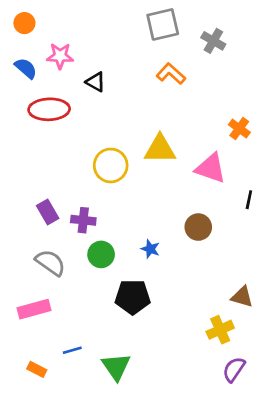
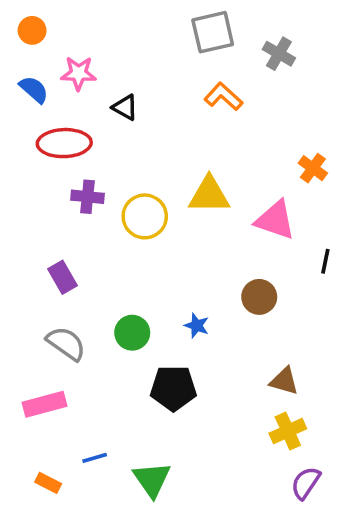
purple cross: (83, 220) -> (87, 197), moved
brown triangle: (242, 297) -> (284, 381), moved

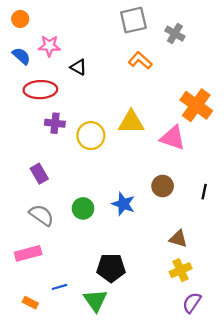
orange cross: (313, 168) -> (196, 105), size x1.8
black line: (325, 261) -> (204, 192), moved
blue star: (197, 326) -> (123, 204), size x1.5
black pentagon: (173, 388) -> (111, 268), moved

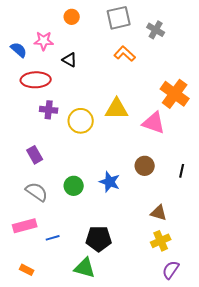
orange circle: (20, 19) -> (72, 17), moved
blue line: (59, 287) -> (53, 238), moved
green triangle: (95, 300) -> (85, 268), turned -40

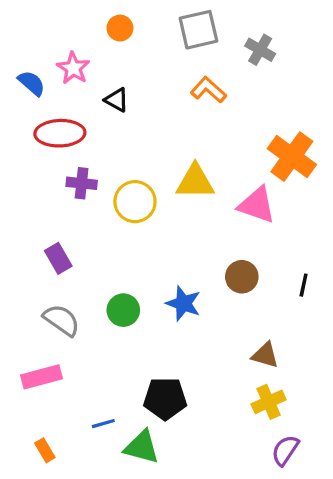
pink star: (44, 41) -> (73, 68), turned 30
blue line: (53, 238) -> (103, 424), moved
orange rectangle: (27, 270) -> (45, 450), turned 32

